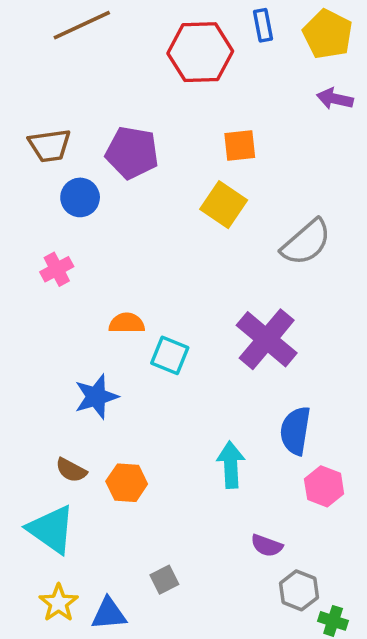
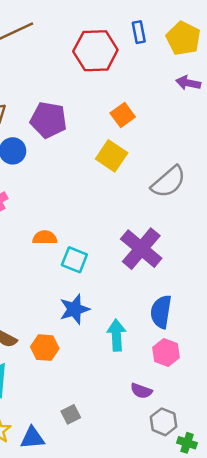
orange square: (240, 145) -> (123, 115), turned -30
blue star: (96, 397) -> (74, 309), moved
pink hexagon: (324, 486) -> (166, 353), moved

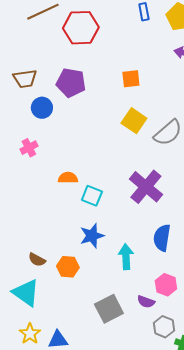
red hexagon: (95, 51) -> (81, 28), moved
orange square: (123, 115) -> (131, 79), turned 30
yellow square: (112, 156) -> (134, 121), moved
pink hexagon: (166, 353) -> (166, 285), moved
gray square: (71, 414) -> (109, 309), moved, size x1.8

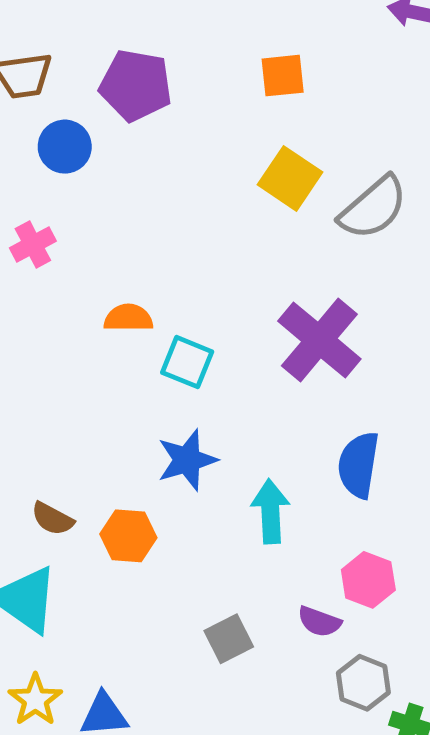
gray square: (109, 309) -> (229, 639), size x0.7

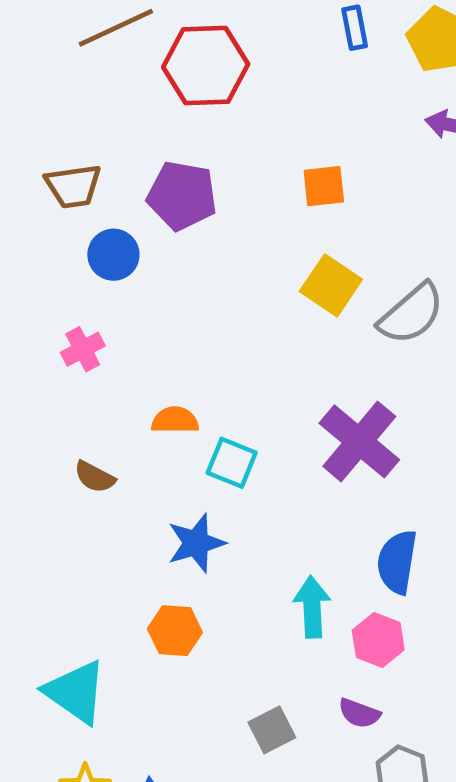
blue star: (187, 460) -> (196, 543), moved
brown semicircle: (52, 519) -> (95, 477), moved
pink hexagon: (368, 580) -> (378, 640), moved

